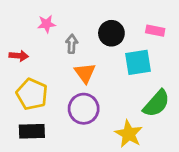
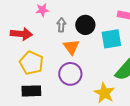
black circle: (111, 33) -> (85, 25), moved
red arrow: (19, 56) -> (21, 34), size x1.5

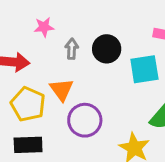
orange triangle: (71, 47) -> (61, 90), moved

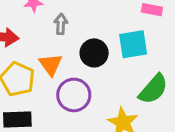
black circle: (107, 49) -> (94, 53), moved

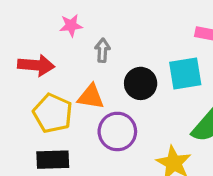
orange triangle: (51, 65) -> (91, 97), turned -45

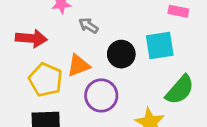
gray arrow: (102, 50) -> (88, 26), turned -60
orange triangle: (91, 97) -> (78, 65), turned -30

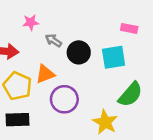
black circle: (121, 54) -> (79, 52), moved

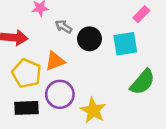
pink rectangle: (129, 28) -> (141, 14), turned -56
purple circle: (64, 99) -> (60, 94), moved
yellow star: (105, 122) -> (93, 110), moved

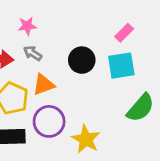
pink rectangle: (141, 14) -> (124, 33), moved
gray arrow: (64, 26) -> (33, 53), moved

